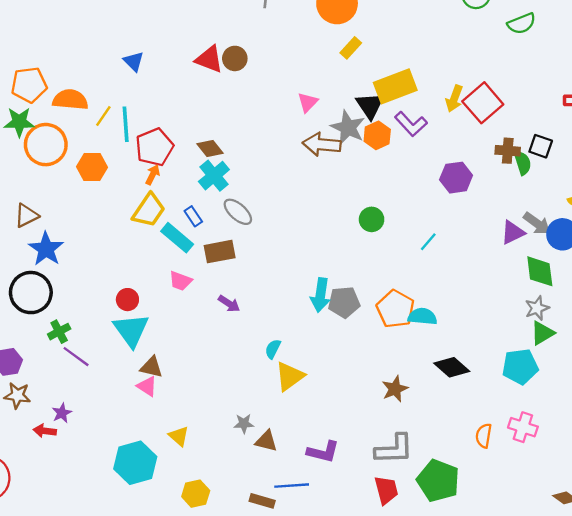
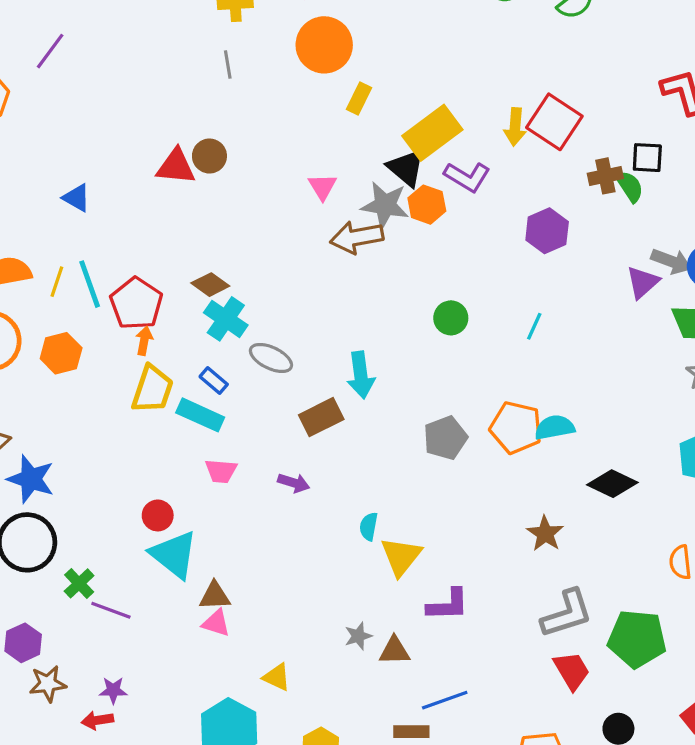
brown rectangle: (220, 252) -> (321, 417), moved
cyan arrow: (320, 295) -> (361, 375), moved
purple star: (62, 413) -> (113, 690), turned -30
purple L-shape: (323, 452) -> (448, 605), moved

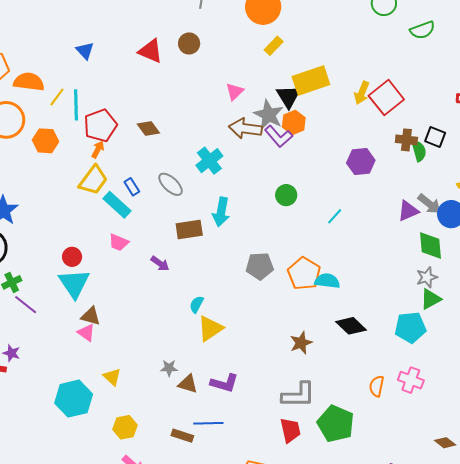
brown circle: (209, 156) -> (189, 43), moved
purple L-shape: (467, 177) -> (279, 136), moved
cyan cross: (226, 319) -> (209, 161), moved
purple L-shape: (448, 605) -> (224, 383), moved

